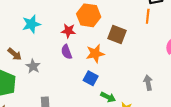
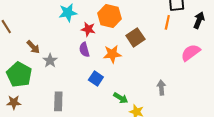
cyan star: (31, 24) -> (68, 13), moved
brown square: (117, 35) -> (135, 37), turned 30
blue square: (91, 78) -> (96, 79), moved

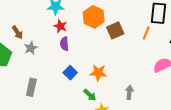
red star: (88, 29) -> (60, 26), moved
brown square: (135, 37) -> (115, 30), moved
orange star: (112, 54) -> (98, 73), moved

